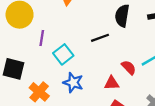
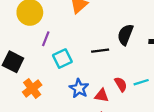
blue star: (73, 83) -> (79, 88), moved

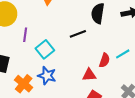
red semicircle: (121, 84) -> (104, 60), turned 64
blue star: (79, 88) -> (47, 76), moved

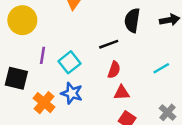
purple line: (25, 35) -> (43, 55), moved
red semicircle: (104, 60) -> (114, 70), moved

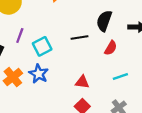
cyan line: (161, 68) -> (120, 77), moved
red semicircle: (114, 70) -> (111, 48), moved

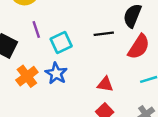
purple line: (20, 36) -> (36, 29), turned -40
red semicircle: (111, 48) -> (139, 47), size x1.5

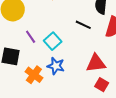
black line: (104, 34) -> (83, 25), turned 49
red triangle: (105, 84) -> (96, 63), size x1.5

